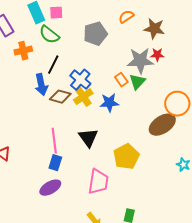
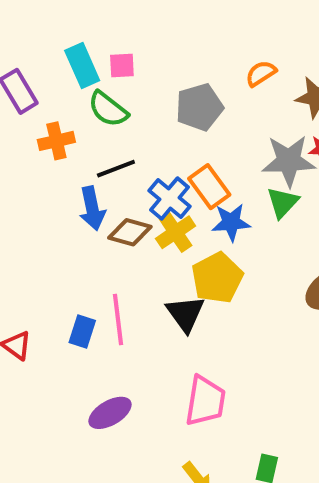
black line: (53, 65) -> (116, 169), turned 42
orange rectangle: (121, 80) -> (209, 187), moved, size x1.5
blue star: (109, 103) -> (231, 222), moved
yellow pentagon: (126, 157) -> (217, 278), moved
blue rectangle: (55, 163) -> (82, 331), moved

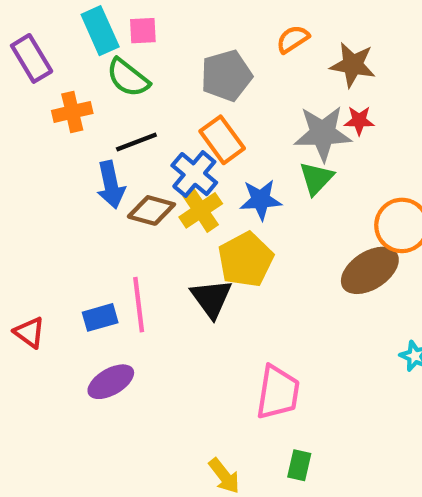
orange rectangle: (209, 187) -> (222, 140), moved
blue rectangle: (82, 331) -> (100, 317), turned 56
pink trapezoid: (205, 401) -> (278, 392), moved
purple ellipse: (110, 413) -> (111, 382), moved

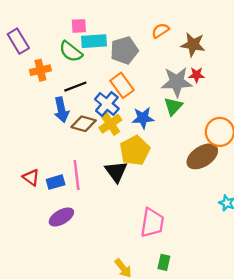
cyan rectangle: (100, 31) -> (94, 41), moved, turned -70
red triangle: (29, 332) -> (31, 177), moved

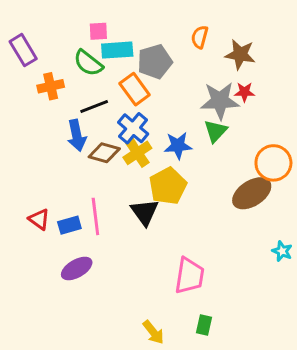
orange semicircle: (160, 31) -> (200, 37), turned -42
orange rectangle: (122, 85) -> (135, 89), moved

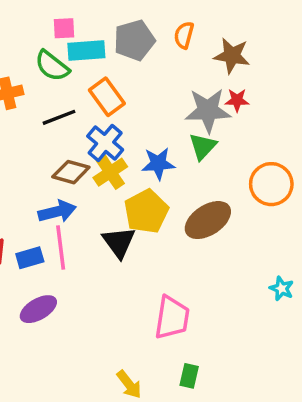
gray pentagon: (155, 62) -> (134, 40), moved
blue arrow: (77, 135) -> (57, 211), moved, turned -92
brown ellipse: (252, 193) -> (208, 220), moved

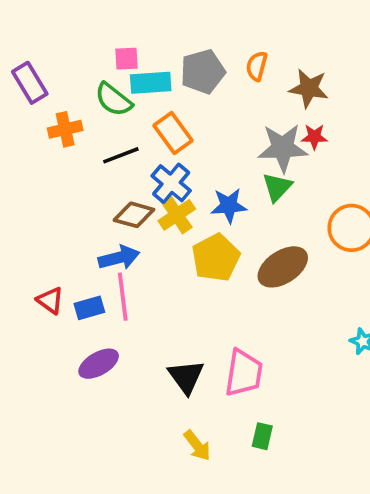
black triangle: (119, 242) -> (186, 377), moved

